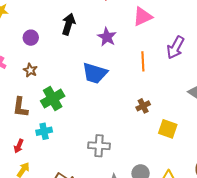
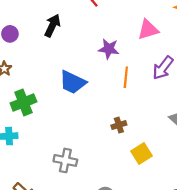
pink triangle: (143, 17) -> (148, 30), moved
purple star: (107, 37) -> (109, 49), moved, turned -30
yellow square: (168, 129) -> (141, 154), turned 30

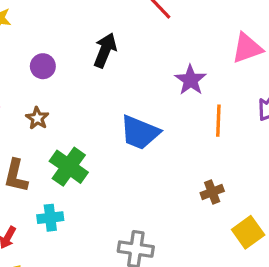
purple star: (109, 49) -> (191, 80), turned 30
green cross: (23, 102) -> (69, 167), turned -30

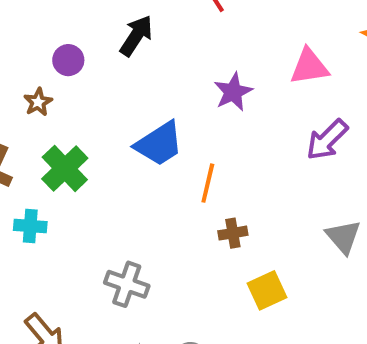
purple circle: (43, 66) -> (68, 60), moved
orange line: (218, 121) -> (208, 183), moved
blue trapezoid: (140, 133) -> (159, 144), turned -66

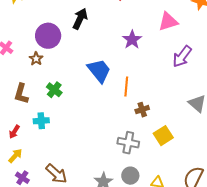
purple circle: (68, 60) -> (48, 36), size x1.6
blue trapezoid: (159, 144) -> (99, 71), turned -88
green cross: (65, 168) -> (54, 90), size x0.7
gray cross: (127, 284) -> (128, 143), moved

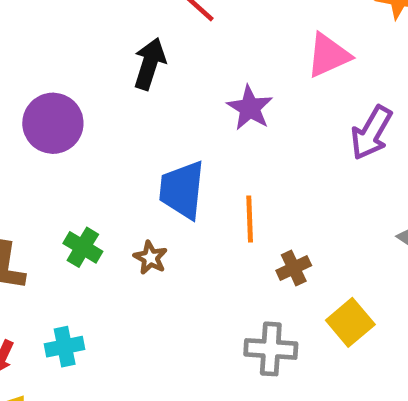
black arrow: (80, 19) -> (150, 64), moved
brown star: (36, 59) -> (150, 258), moved
blue trapezoid: (99, 71) -> (182, 190), turned -128
cyan cross: (41, 121) -> (65, 347), moved

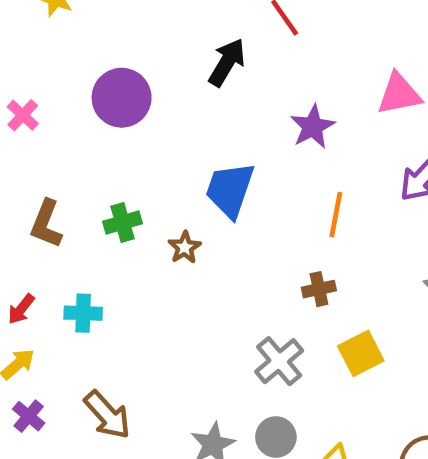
orange line: (250, 219) -> (336, 215), moved
green cross: (83, 247) -> (123, 223), turned 30
gray cross: (271, 349) -> (279, 361), turned 33

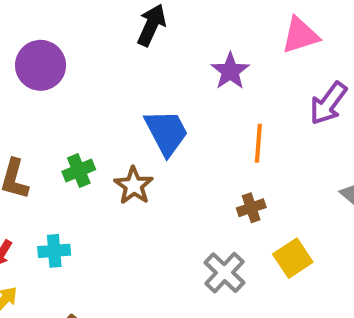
purple circle: (122, 98) -> (41, 65), moved
blue trapezoid: (230, 190) -> (166, 132), turned 140
brown star: (185, 247) -> (134, 186), size x1.4

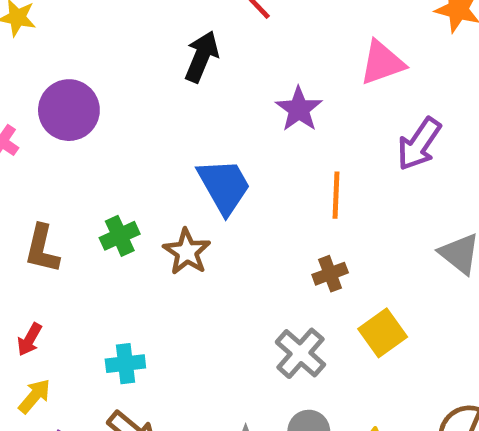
cyan cross: (54, 251) -> (125, 364), moved

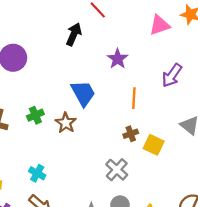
pink triangle: (382, 63) -> (160, 25), moved
yellow square: (383, 333) -> (154, 145), moved, turned -30
cyan cross: (125, 364) -> (37, 173), turned 35

